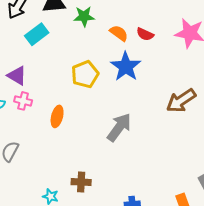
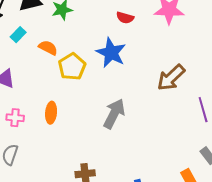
orange semicircle: (119, 33) -> (48, 48), moved
cyan rectangle: (37, 34) -> (18, 35), size x0.7
pink cross: (23, 101) -> (15, 118), moved

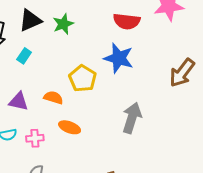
red semicircle: (125, 18) -> (127, 21), size x1.5
orange semicircle: (48, 48) -> (53, 98), moved
orange ellipse: (51, 113) -> (70, 127), turned -65

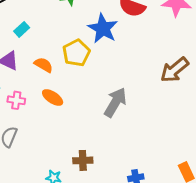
cyan rectangle: (24, 56) -> (22, 29), moved
blue star: (119, 58) -> (103, 28), moved

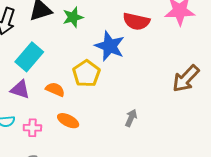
cyan rectangle: (22, 29) -> (29, 57), size x1.8
gray arrow: (115, 102) -> (131, 118), size x0.6

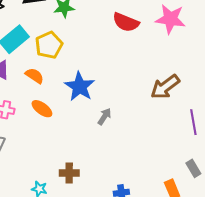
blue star: (110, 46) -> (80, 87), moved
yellow pentagon: (86, 74) -> (49, 45), moved

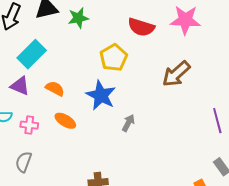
yellow pentagon: (49, 45) -> (114, 58), moved
brown arrow: (165, 87) -> (176, 74), moved

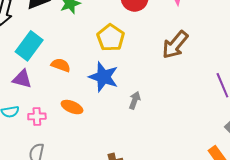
orange semicircle: (55, 89) -> (61, 65), moved

